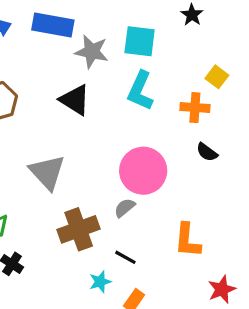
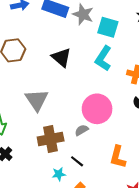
gray star: (92, 52) -> (83, 14), moved

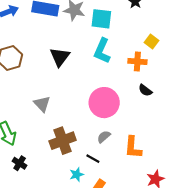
black triangle: (61, 57) -> (60, 57), turned 35
gray triangle: (37, 100) -> (42, 104), size x0.7
gray semicircle: (82, 130) -> (104, 137), moved

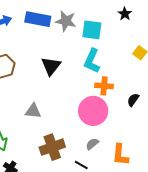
orange cross: (137, 61) -> (104, 86), moved
black semicircle: (145, 90) -> (133, 100), turned 88
gray triangle: (42, 104) -> (33, 111), turned -42

